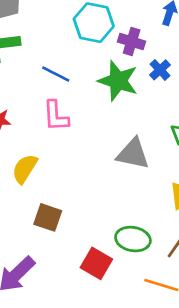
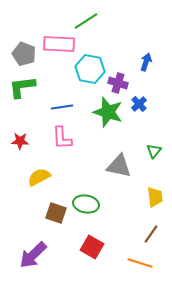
blue line: (56, 74) -> (62, 107), turned -35
yellow semicircle: (25, 169) -> (39, 177), turned 30
green ellipse: (133, 239) -> (86, 204), moved

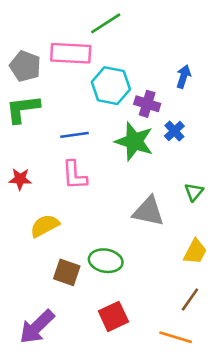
yellow trapezoid: (155, 197) -> (195, 252), turned 35
red square: (92, 247) -> (113, 316), turned 35

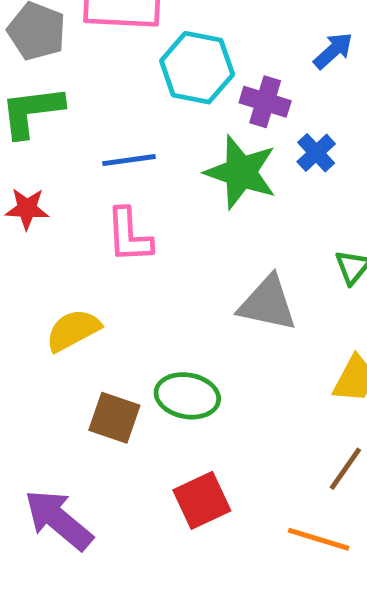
blue arrow: (183, 77) -> (333, 51), turned 30
red star: (20, 179) -> (27, 209), moved
purple arrow: (37, 327) -> (59, 520), turned 84

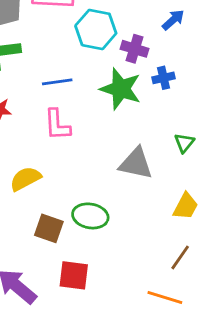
blue cross: (316, 153) -> (164, 78), turned 30
red square: (202, 500) -> (74, 275), moved, turned 32

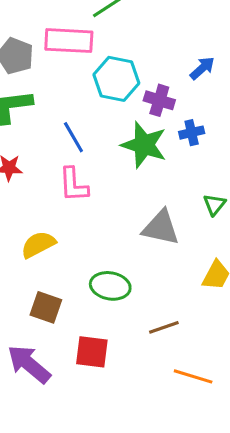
blue line: (57, 82) -> (73, 137), turned 68
brown square: (49, 228) -> (46, 307), moved
brown line: (180, 257) -> (164, 327), moved, turned 36

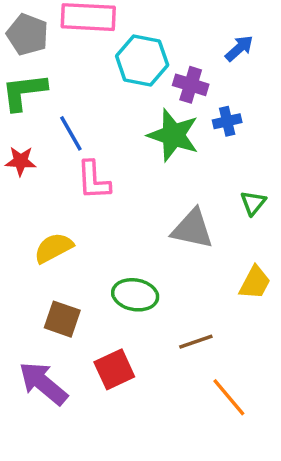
blue line: (73, 137) -> (71, 133), moved
red square: (92, 352) -> (114, 369), turned -32
orange line: (193, 376) -> (229, 397), turned 33

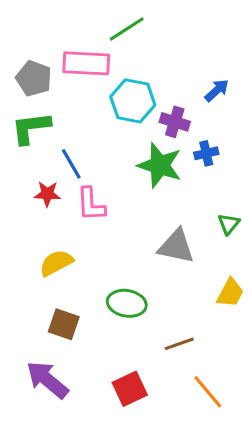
red star: (21, 161) -> (47, 194), moved
red square: (114, 369) -> (130, 389), moved

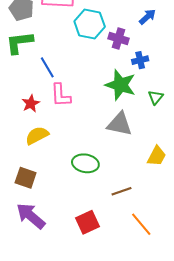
green star: (160, 165) -> (121, 85), moved
red star: (47, 194) -> (31, 103), moved, turned -30
green triangle: (229, 224) -> (156, 97), moved
brown square: (64, 324) -> (26, 178), moved

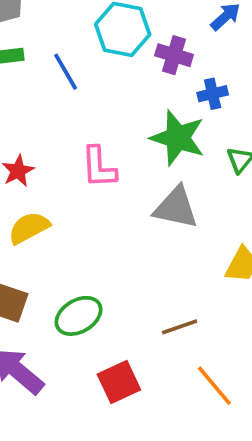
blue line: (47, 67) -> (66, 72), moved
pink L-shape: (61, 95) -> (99, 167), moved
green ellipse: (85, 163) -> (79, 316), moved, turned -40

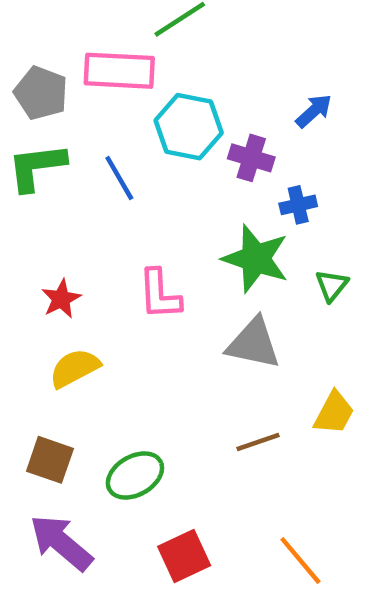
brown line: (180, 327) -> (258, 442), moved

